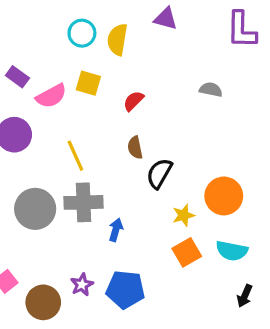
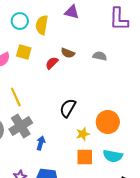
brown semicircle: (135, 148) -> (68, 53), moved, turned -56
gray cross: (84, 202) -> (21, 126), turned -30
orange square: (187, 252) -> (85, 157), turned 30

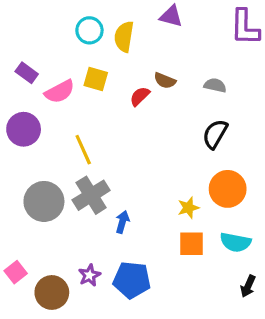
black semicircle: (68, 108) -> (215, 134), moved

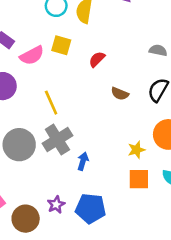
brown semicircle: (165, 81) -> (120, 94), moved

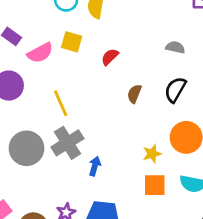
brown semicircle: (120, 94) -> (134, 94), turned 90

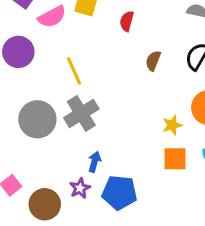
red semicircle: (110, 57) -> (127, 21), turned -30
blue arrow: (95, 166) -> (95, 162), moved

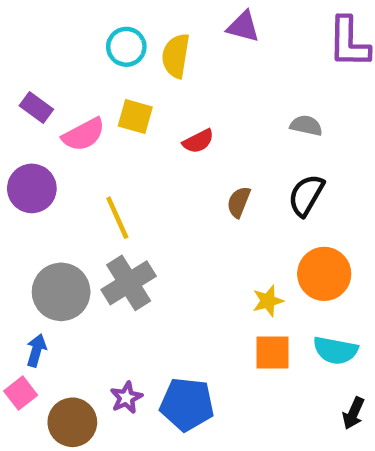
red semicircle: (127, 21) -> (198, 141), turned -132
blue arrow: (95, 162) -> (36, 350), moved

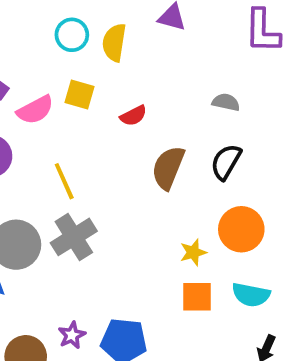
brown semicircle: (239, 202) -> (168, 168), size x1.6

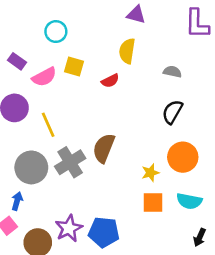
cyan circle: (72, 35) -> (56, 32), moved
yellow semicircle: (114, 43) -> (127, 51), moved
brown semicircle: (168, 168) -> (104, 148), moved
yellow line: (64, 181) -> (48, 125), moved
purple star: (72, 335) -> (69, 228), size x1.5

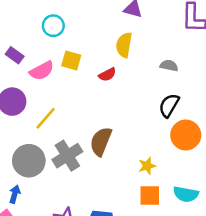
yellow line: (48, 125) -> (46, 118), turned 65
orange circle: (183, 157) -> (186, 135), moved

